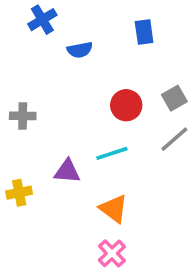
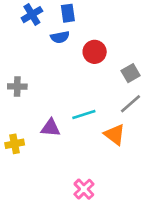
blue rectangle: (144, 32) -> (68, 13), moved
red circle: (126, 105) -> (95, 52), moved
orange triangle: (114, 209) -> (115, 134), moved

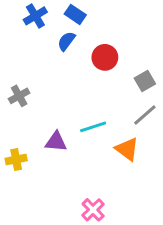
blue rectangle: (68, 13) -> (75, 14), turned -48
blue semicircle: (60, 37) -> (66, 41), turned 138
gray cross: (17, 87) -> (19, 96), turned -30

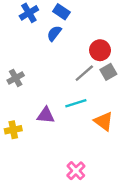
red circle: (105, 57) -> (100, 50), moved
gray square: (145, 81) -> (108, 72), moved
gray line: (145, 115) -> (84, 73), moved

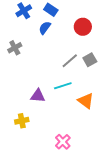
red circle: (100, 50) -> (83, 27), moved
gray cross: (16, 78) -> (15, 48), moved
yellow cross: (13, 130) -> (22, 121), moved

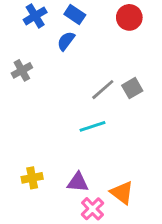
red circle: (83, 27) -> (129, 17), moved
purple triangle: (38, 96) -> (78, 182), moved
orange triangle: (86, 101) -> (122, 193), moved

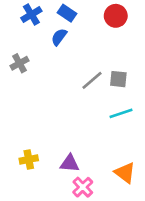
gray square: (132, 88) -> (118, 79), turned 36
cyan line: (92, 126) -> (121, 113), moved
orange triangle: (122, 193) -> (125, 173), moved

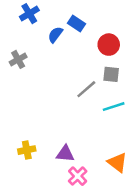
blue rectangle: (67, 13) -> (76, 23), moved
red circle: (116, 16) -> (109, 45), moved
gray line: (92, 80) -> (86, 89), moved

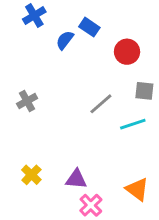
gray cross: (18, 59) -> (27, 101), moved
gray square: (111, 74) -> (144, 91), moved
yellow cross: (27, 150) -> (31, 175), turned -35

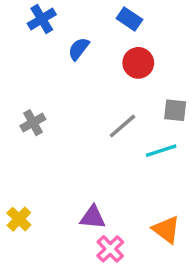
blue rectangle: (89, 27) -> (129, 19), moved
red circle: (127, 52) -> (138, 63), moved
yellow cross: (31, 175) -> (19, 219), moved

